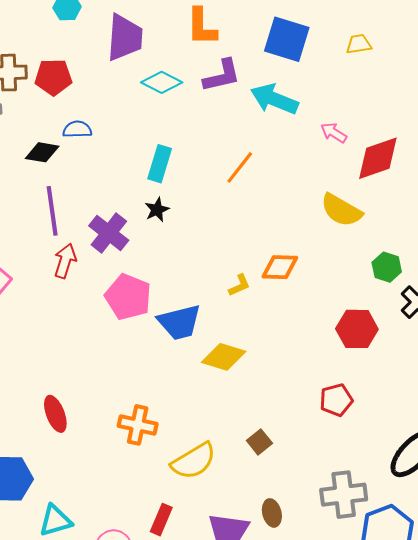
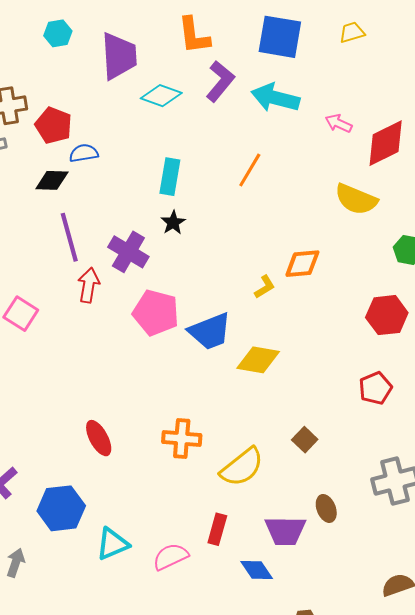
purple L-shape: (222, 76) -> (220, 81), turned -30
red pentagon: (53, 77) -> (54, 125), moved, turned 30

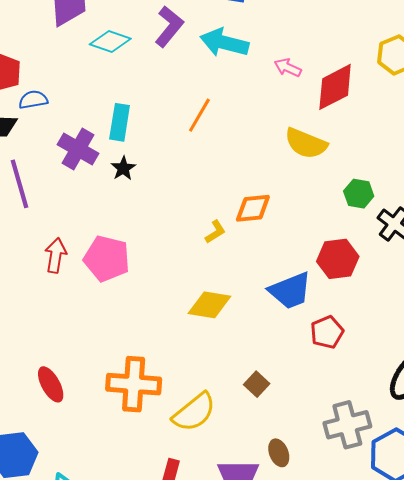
purple cross: (128, 252) -> (78, 149), moved
red arrow: (89, 285) -> (56, 255), moved
blue trapezoid: (210, 331) -> (290, 291), moved
orange cross: (182, 439) -> (134, 384), size x1.4

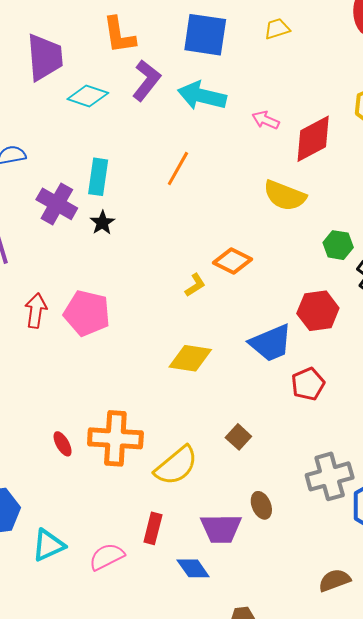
orange diamond: (253, 208) -> (233, 261), turned 33
red ellipse: (51, 384) -> (63, 444), moved, size x0.7

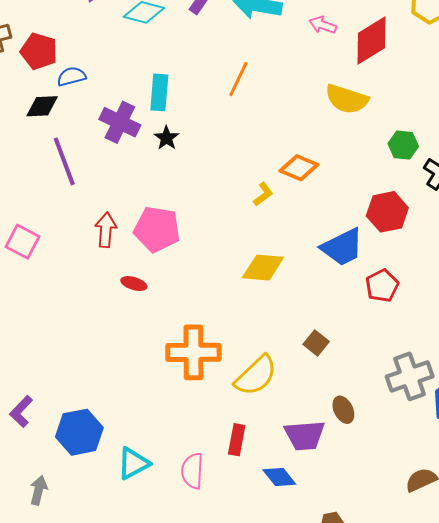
red ellipse: (63, 444) -> (134, 284), moved, turned -40
pink semicircle: (107, 557) -> (192, 471), turned -57

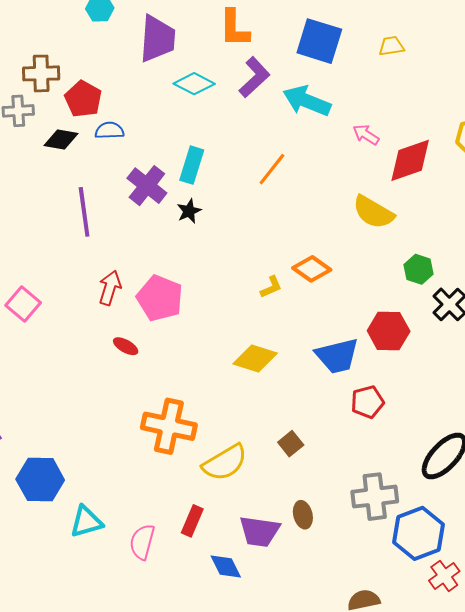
black diamond: (42, 106) -> (61, 139), moved
pink square: (23, 242) -> (23, 304), moved

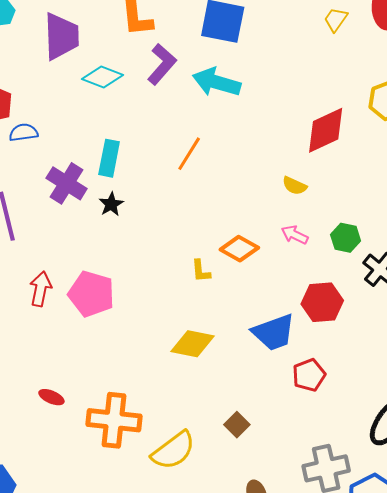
yellow trapezoid: (391, 46) -> (336, 19), moved, turned -40
pink arrow: (366, 135) -> (295, 235), moved
yellow semicircle: (373, 212) -> (295, 186), size x0.6
yellow L-shape: (271, 287) -> (201, 271), turned 115
red ellipse: (126, 346) -> (51, 397), moved

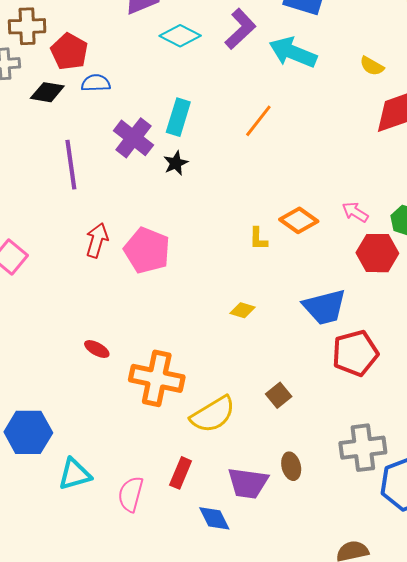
yellow semicircle: (295, 186) -> (372, 66), moved
red hexagon: (322, 302) -> (377, 253), moved
yellow diamond: (192, 344) -> (243, 310), size x0.6
red pentagon: (309, 375) -> (355, 353), size x1.4

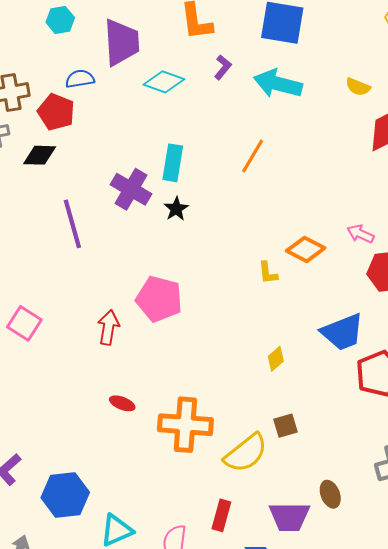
purple L-shape: (240, 29) -> (223, 67), size x0.6
blue semicircle: (96, 83) -> (80, 79), moved
red arrow: (97, 240) -> (108, 327), moved
yellow diamond: (243, 310) -> (276, 359), moved, turned -50
brown square: (279, 395) -> (285, 426), moved, turned 30

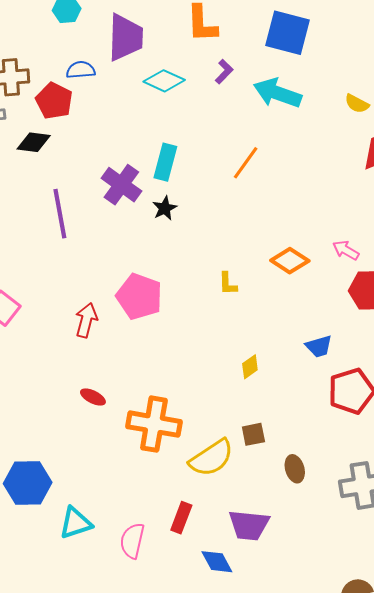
yellow L-shape: (268, 273) -> (228, 284), moved
blue trapezoid: (343, 332) -> (319, 346), size x0.6
brown ellipse: (330, 494) -> (295, 469), moved

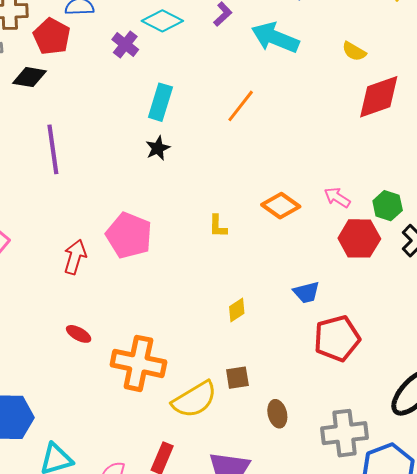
purple cross: (121, 185) -> (125, 44), moved, size x0.7

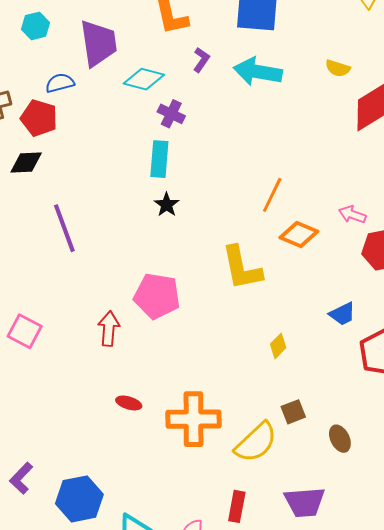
purple cross: (125, 44) -> (171, 114), moved
orange line: (241, 106) -> (272, 195), moved
yellow L-shape: (218, 226) -> (242, 268), size x2.0

